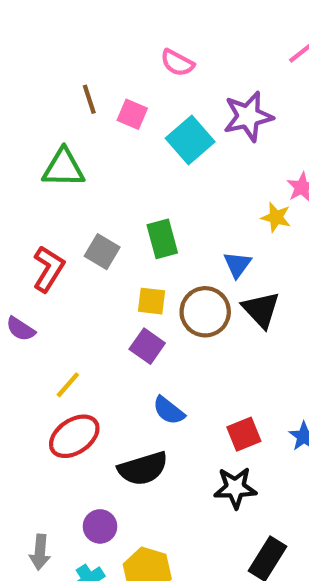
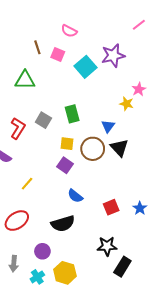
pink semicircle: (177, 63) -> (69, 31), moved
red ellipse: (74, 436) -> (17, 221), moved
black star: (235, 488) -> (107, 246), moved

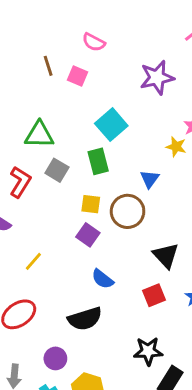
cyan square: (85, 67) -> (111, 125), moved
green triangle: (25, 80) -> (39, 135), moved
black triangle: (119, 148) -> (166, 256), moved

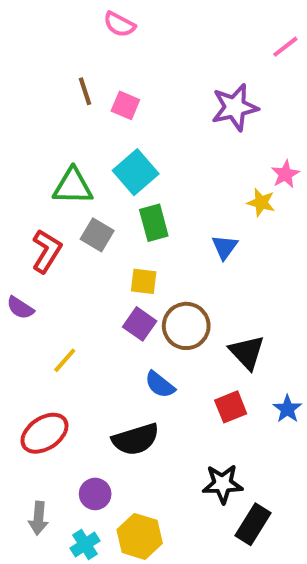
pink semicircle: (94, 42) -> (119, 24), moved
cyan square: (111, 125) -> (136, 172), moved
brown circle: (128, 211) -> (186, 326), moved

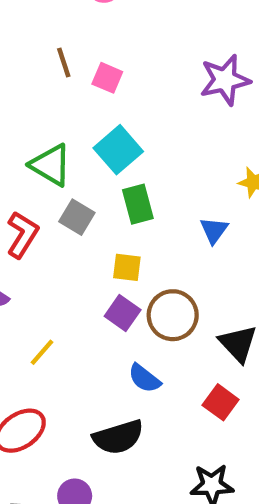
green triangle: (73, 186) -> (51, 165), turned 30
red square: (231, 407) -> (221, 402), turned -32

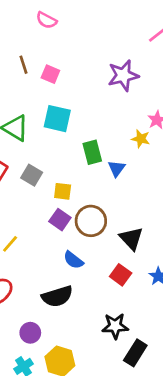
cyan square: (118, 150) -> (57, 119), turned -36
green rectangle: (138, 204) -> (92, 152), moved
gray square: (77, 217) -> (32, 175), moved

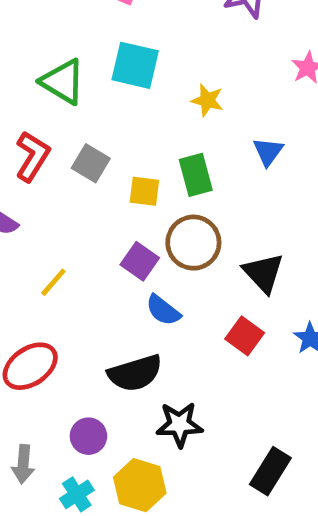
yellow star: (141, 139) -> (207, 100), moved
green rectangle: (92, 152) -> (196, 175), moved
blue triangle: (116, 168) -> (268, 152), moved
purple square: (60, 220) -> (140, 261), moved
black star: (115, 326) -> (179, 424), moved

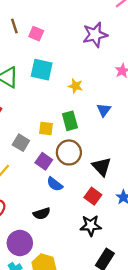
gray square: (91, 163) -> (21, 143), moved
black semicircle: (135, 373) -> (42, 214), size x0.7
black star: (179, 424) -> (91, 226), moved
purple circle: (88, 436) -> (20, 243), size x1.5

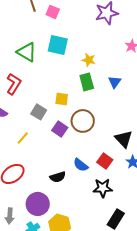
green rectangle: (70, 121) -> (87, 82), moved
black triangle: (102, 167) -> (124, 139), moved
blue semicircle: (55, 184) -> (81, 165), moved

